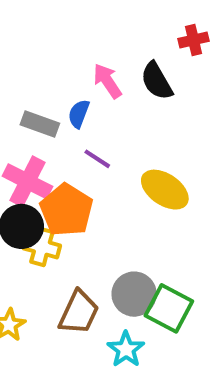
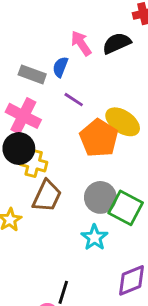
black semicircle: (157, 81) -> (117, 43), turned 96
orange pentagon: (66, 210) -> (99, 138), moved
brown trapezoid: (79, 312) -> (47, 196), moved

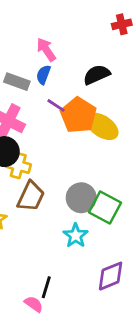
pink arrow: (81, 43) -> (46, 49), moved
black semicircle: (117, 43) -> (97, 75), moved
orange pentagon: (99, 138) -> (78, 115), moved

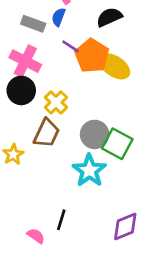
yellow cross: (18, 166) -> (56, 102), moved, turned 30
cyan star: (76, 235) -> (89, 170), size x1.4
purple diamond: (111, 276) -> (125, 226), moved
pink semicircle: (34, 304) -> (36, 236), moved

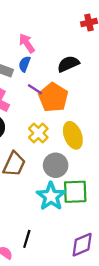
yellow ellipse: (115, 66) -> (73, 135), moved, turned 35
yellow cross: (56, 102) -> (38, 133), moved
green square: (117, 144) -> (75, 192), moved, turned -30

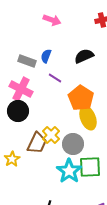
pink arrow: (27, 43) -> (52, 20), moved, turned 144
orange pentagon: (53, 97) -> (81, 98), moved
yellow cross: (38, 133) -> (51, 135), moved

